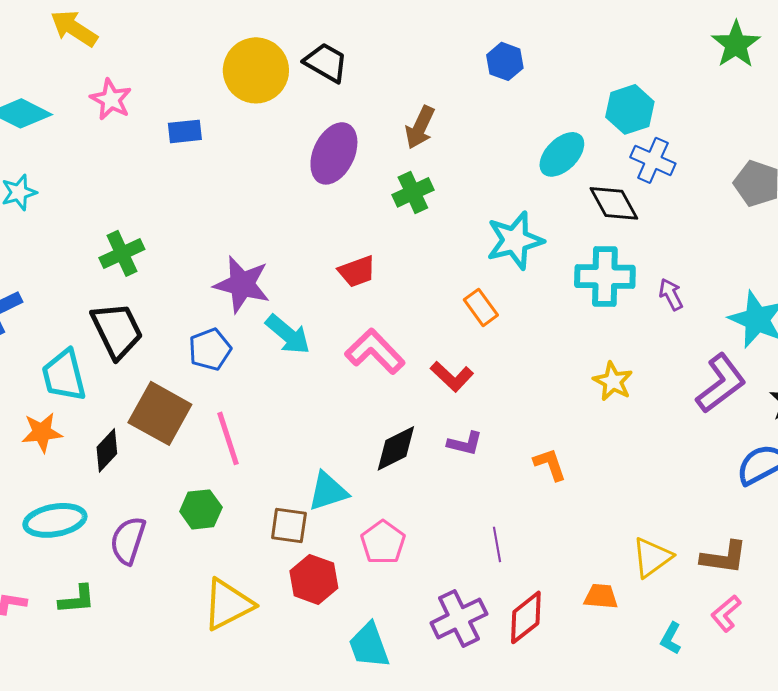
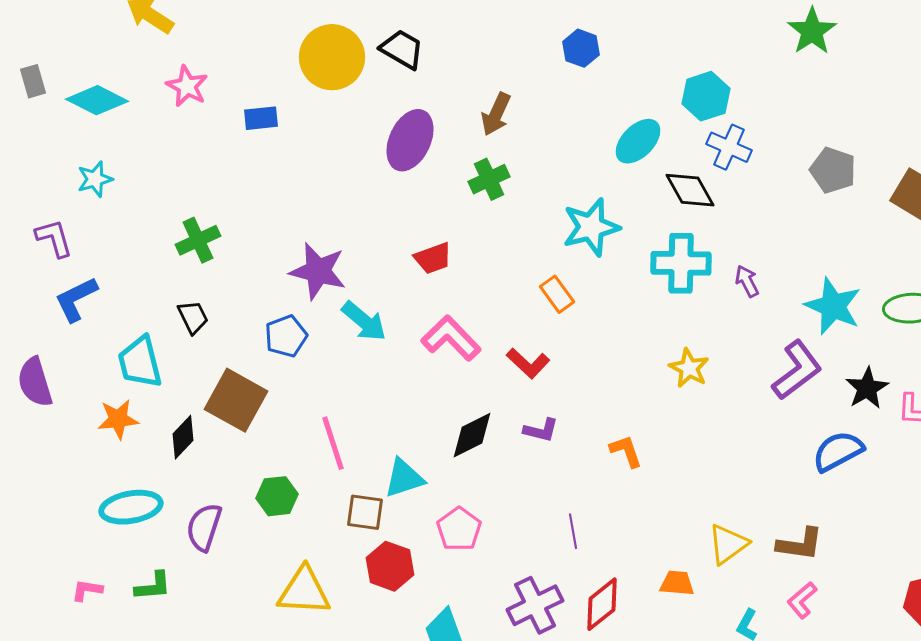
black trapezoid: (117, 330) -> (193, 317), size x0.6
pink line: (228, 438) -> (333, 443), moved
yellow triangle: (228, 604) -> (304, 591), turned 30

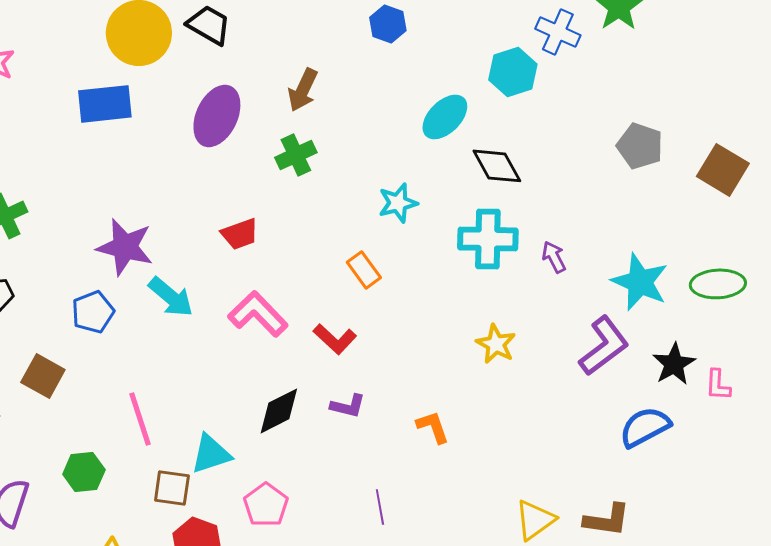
blue rectangle: (261, 118) -> (105, 104), moved, size x1.6
blue cross: (729, 147) -> (558, 32), moved
cyan star: (591, 227) -> (398, 203), size x0.7
brown square: (236, 400) -> (43, 376), size x0.7

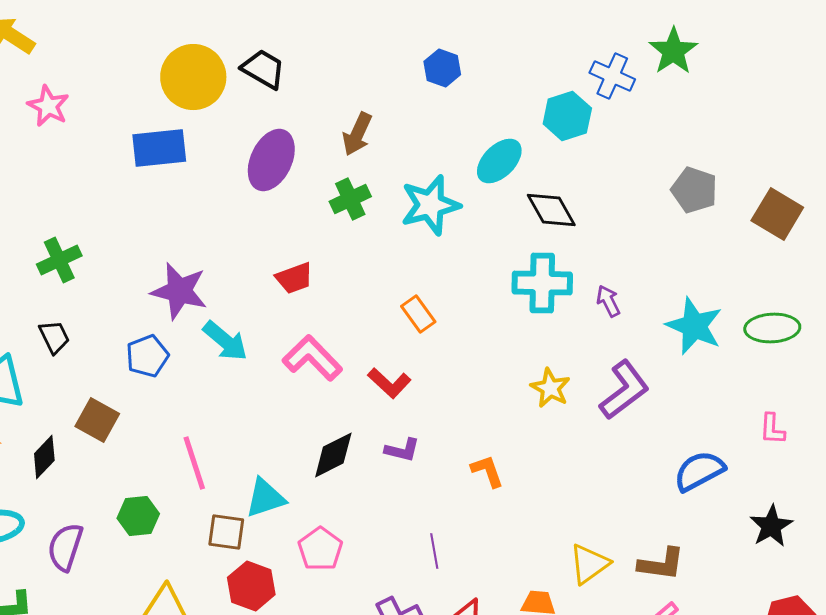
cyan star: (398, 203) -> (430, 205), moved, size x1.5
purple L-shape: (604, 346) -> (624, 390), moved
black star: (674, 364) -> (771, 526), moved

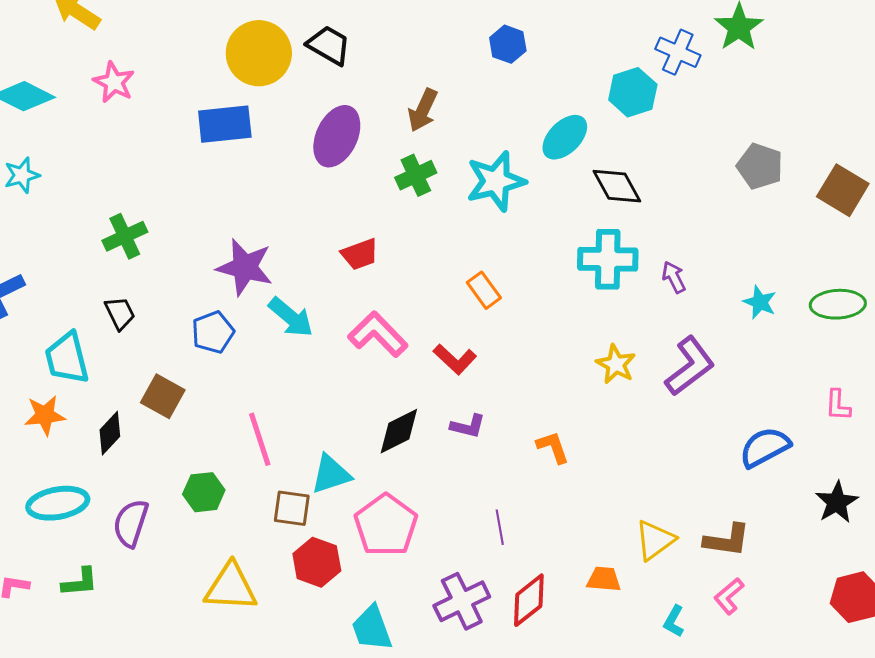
cyan star: (694, 326) -> (760, 302), size x0.6
pink pentagon: (320, 549) -> (386, 525), size x1.4

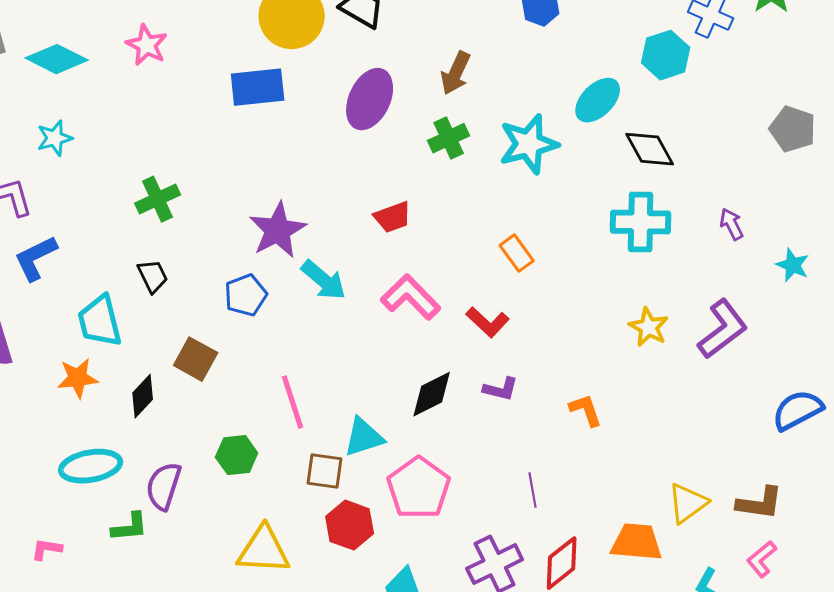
purple star: (245, 267) -> (278, 230), turned 30
purple arrow: (674, 277) -> (732, 224), moved
orange trapezoid: (604, 579) -> (637, 542), size x1.5
green L-shape: (80, 582) -> (130, 527), moved

